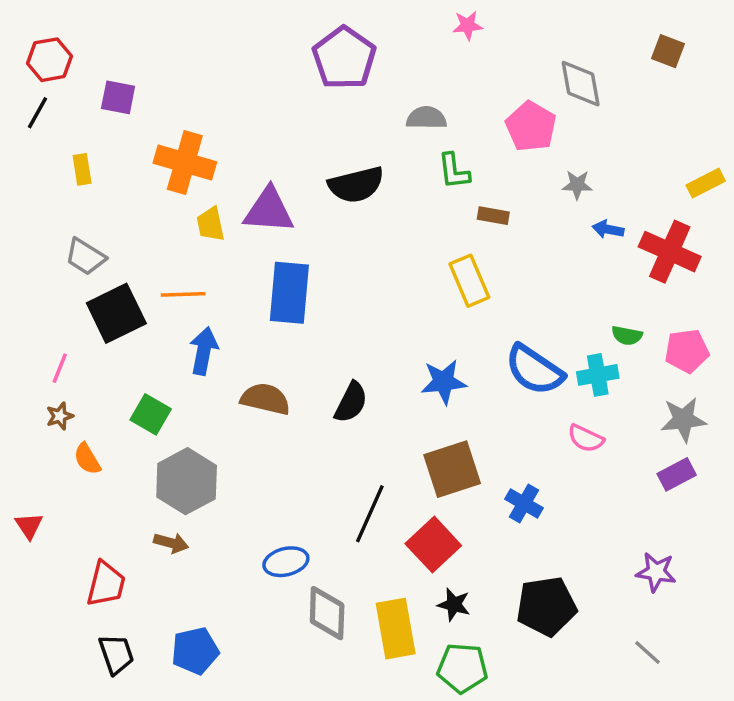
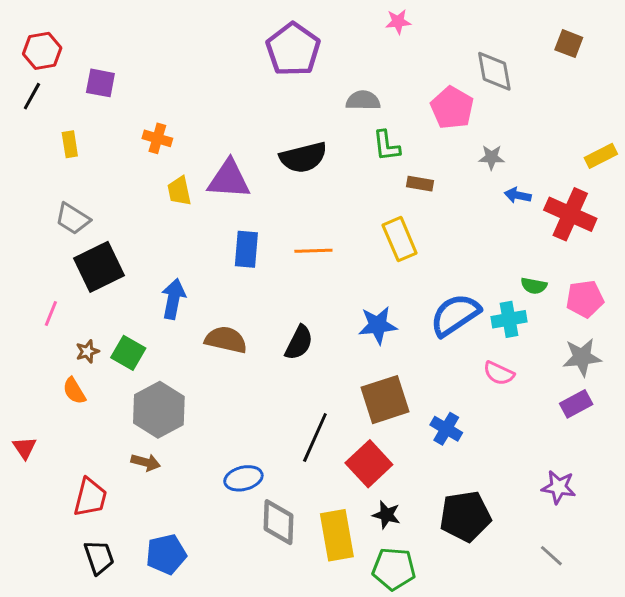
orange cross: (185, 162) -> (157, 138), size x0.6
blue rectangle: (289, 293) -> (246, 249), size x0.7
orange line: (183, 294) -> (313, 251), moved
blue semicircle: (534, 370) -> (455, 315), turned 112
brown star: (60, 416) -> (87, 351), moved

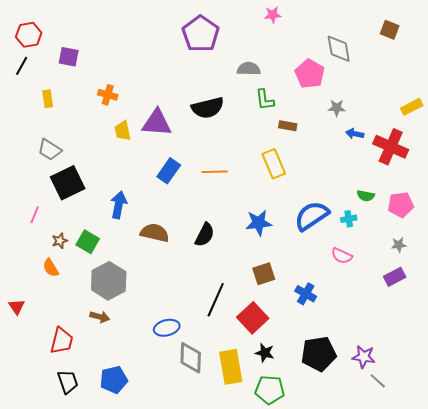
blue rectangle: (246, 249) -> (169, 171), turned 30
cyan cross: (509, 319) -> (349, 219), size x0.7
gray star: (582, 357) -> (399, 245), size x0.6
brown square: (385, 400) -> (264, 274), size x0.7
purple star: (559, 487) -> (364, 357), moved

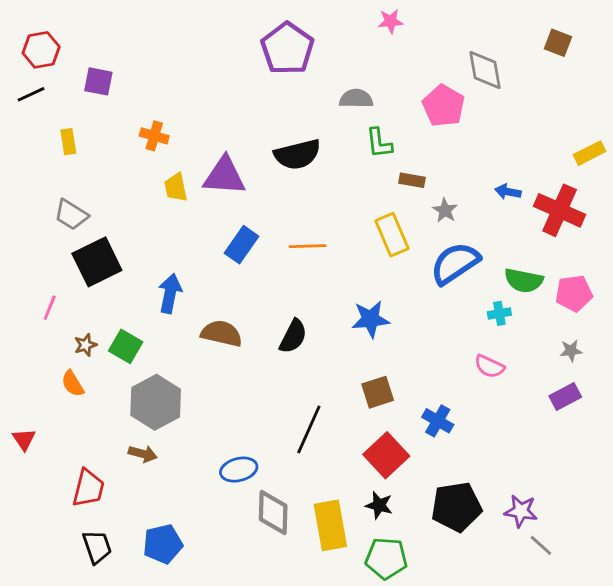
black line: (22, 66) -> (31, 94), turned 36
gray star: (337, 108) -> (445, 210), moved, turned 30
green semicircle: (366, 196) -> (524, 280), size x1.5
blue semicircle: (312, 216) -> (455, 263), moved
red square: (253, 318) -> (386, 455), moved

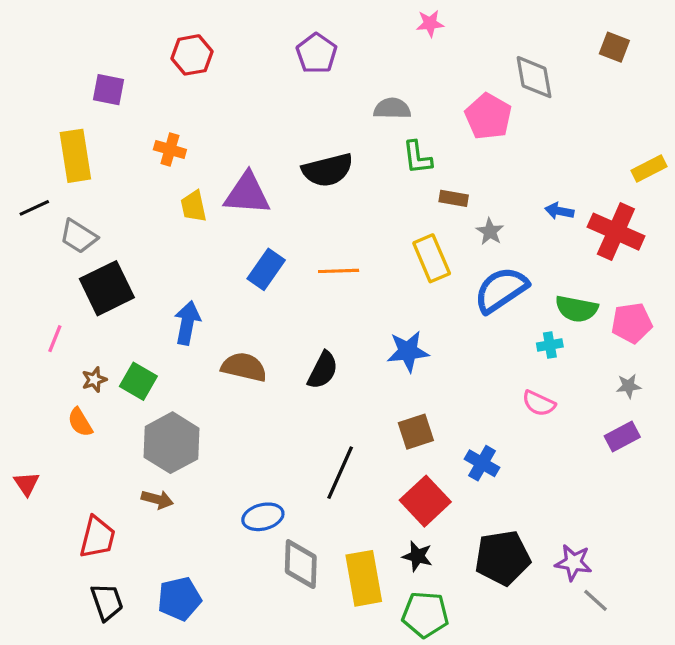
purple pentagon: (287, 48) -> (317, 53), size x0.7
red hexagon: (41, 50) -> (192, 55), moved
black line: (31, 94) -> (34, 208), moved
yellow rectangle: (68, 142) -> (75, 156), size x1.8

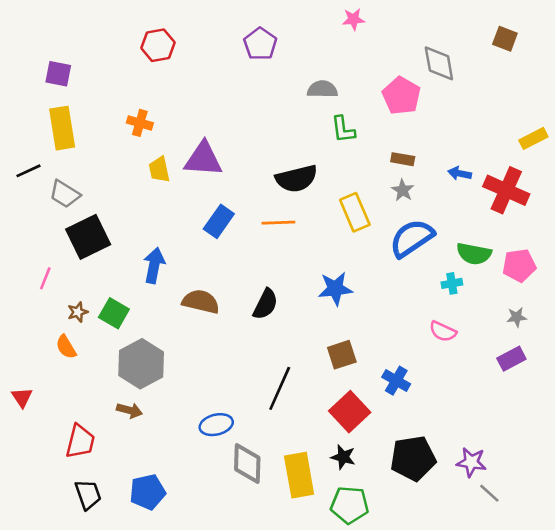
purple square: (108, 90) -> (58, 74), moved
black semicircle: (328, 170) -> (297, 179), moved
brown rectangle: (454, 198) -> (403, 159), moved

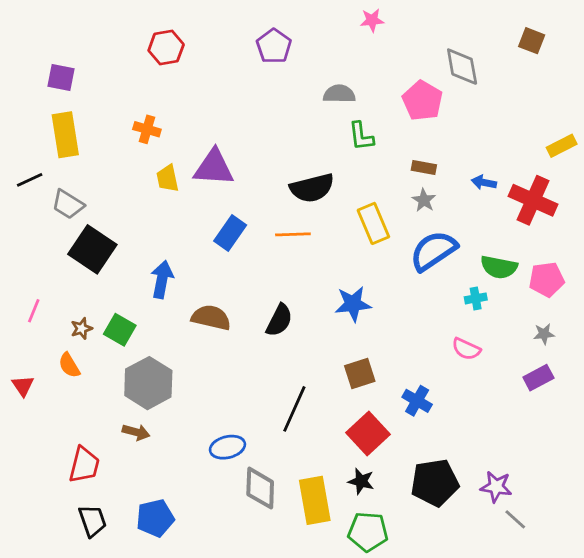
black square: (88, 237) -> (92, 249), turned -30
pink line: (45, 278) -> (34, 311), moved
red triangle: (22, 397) -> (23, 386), moved

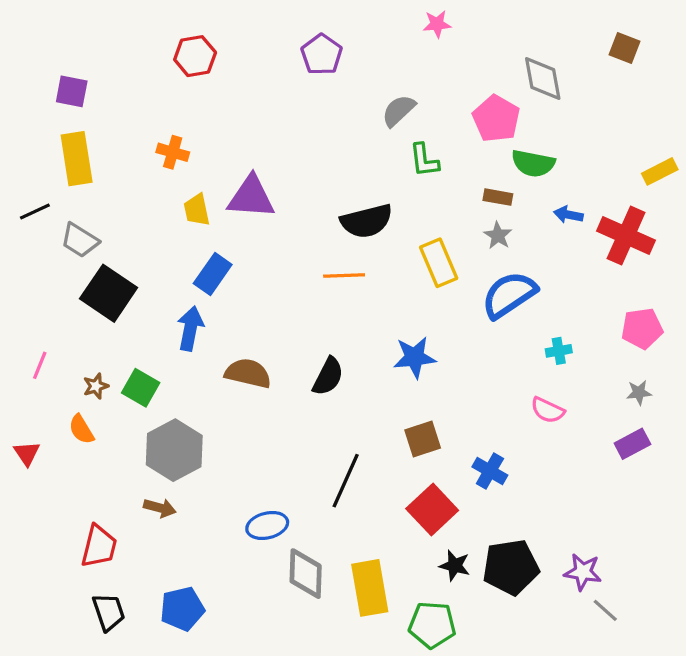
gray semicircle: (339, 94) -> (399, 111), turned -44
blue rectangle: (230, 233) -> (213, 274), moved
green semicircle: (499, 267) -> (533, 163), moved
black star: (361, 481) -> (455, 566), moved

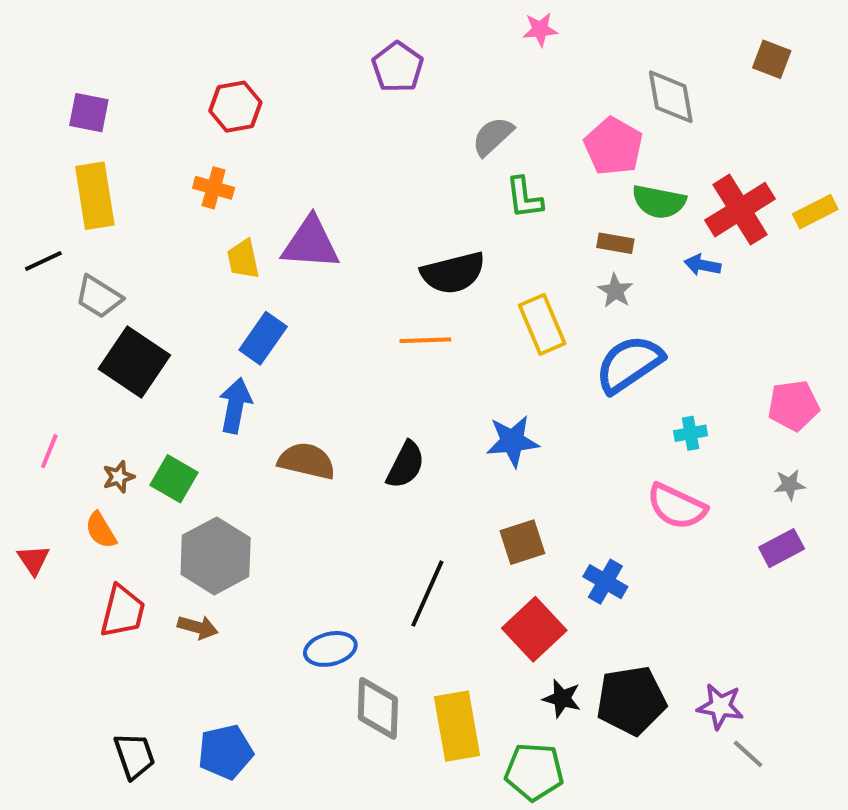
red hexagon: (195, 56) -> (235, 107), moved
red cross: (626, 236) -> (740, 210), moved, turned 34
pink semicircle: (548, 410) -> (677, 506), size x1.4
red trapezoid: (99, 546) -> (123, 611), moved

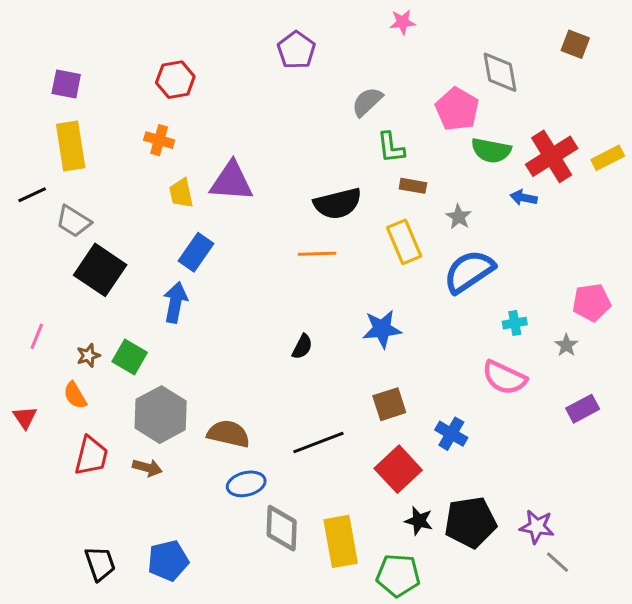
brown rectangle: (615, 243) -> (413, 186), moved
brown semicircle: (307, 461) -> (228, 434), moved
black semicircle: (406, 465) -> (302, 347), size x0.7
gray star: (790, 485) -> (566, 345), moved, turned -30
black line: (427, 594) -> (318, 443), turned 45

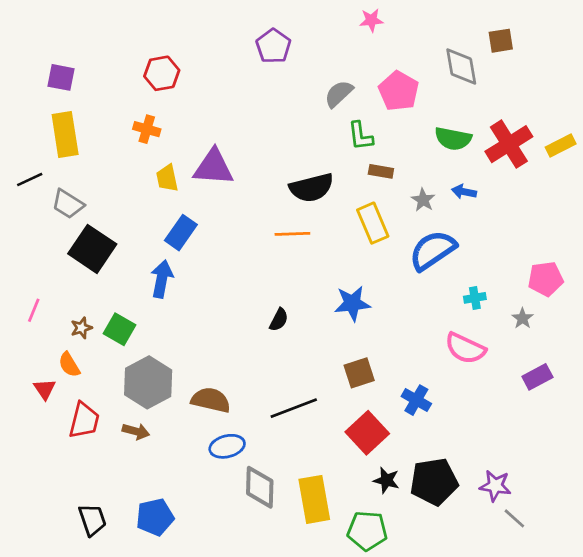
brown square: (575, 44) -> (501, 41), moved, turned -30
pink pentagon: (457, 109) -> (399, 91), moved
blue arrow: (524, 198) -> (464, 192), moved
red triangle: (25, 417) -> (45, 389), moved

